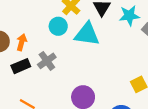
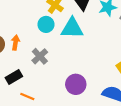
black rectangle: (21, 66) -> (14, 77), moved

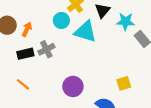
black rectangle: (14, 77) -> (25, 54), moved

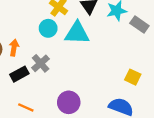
yellow square: (124, 83) -> (133, 77), turned -32
purple circle: (73, 86) -> (69, 102), moved

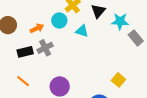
cyan triangle: (77, 33) -> (82, 31), size x0.6
orange arrow: (14, 48) -> (37, 28), moved, turned 40

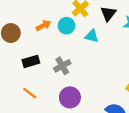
orange arrow: (37, 28) -> (43, 25), moved
gray cross: (45, 48) -> (62, 66), moved

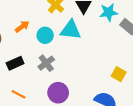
cyan circle: (66, 26) -> (45, 35), moved
cyan triangle: (92, 36) -> (71, 30), size x1.5

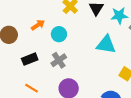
cyan triangle: (71, 30) -> (106, 45), moved

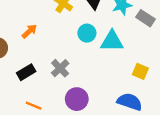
cyan circle: (59, 34) -> (87, 33), moved

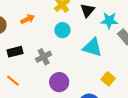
cyan circle: (87, 33) -> (62, 30), moved
purple circle: (77, 99) -> (59, 82), moved

